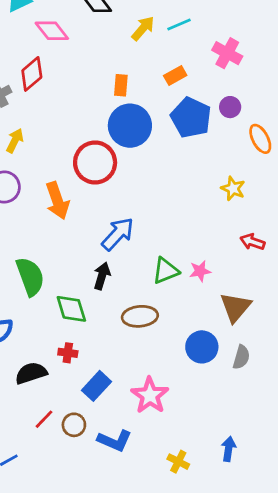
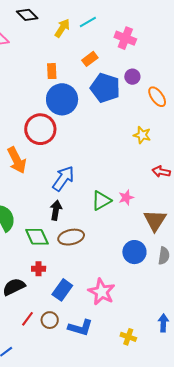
brown ellipse: (140, 316) -> (71, 237), moved

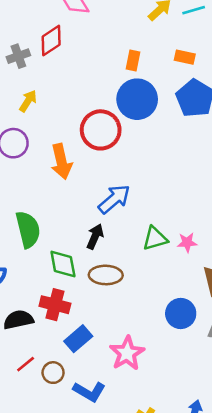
orange rectangle: (90, 59) -> (185, 57), turned 35
red cross: (39, 269) -> (55, 305), size x1.6

